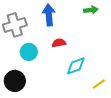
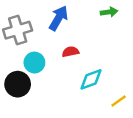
blue arrow: (49, 15) -> (58, 18), turned 35
black circle: (15, 81) -> (18, 84), moved

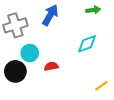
red semicircle: (71, 52) -> (51, 66), moved
cyan diamond: (91, 79) -> (87, 44), moved

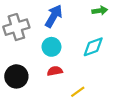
cyan circle: (30, 53) -> (51, 47), moved
yellow line: (101, 86) -> (78, 92), moved

